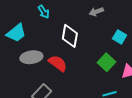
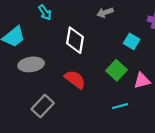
red semicircle: (58, 63) -> (75, 79), moved

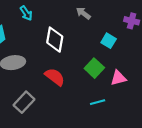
gray arrow: (105, 12) -> (83, 13), turned 56

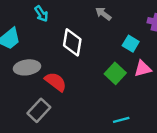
red semicircle: (55, 77) -> (56, 82), moved
pink triangle: (118, 78) -> (143, 69), moved
cyan line: (98, 102) -> (121, 120), moved

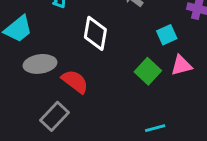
cyan square: (131, 44) -> (167, 35), turned 35

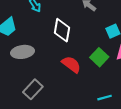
red semicircle: (75, 81) -> (71, 64), moved

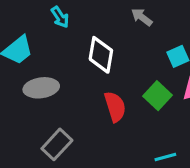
red semicircle: (71, 64) -> (115, 107), turned 36

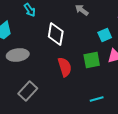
green square: (157, 96) -> (92, 60), turned 36

